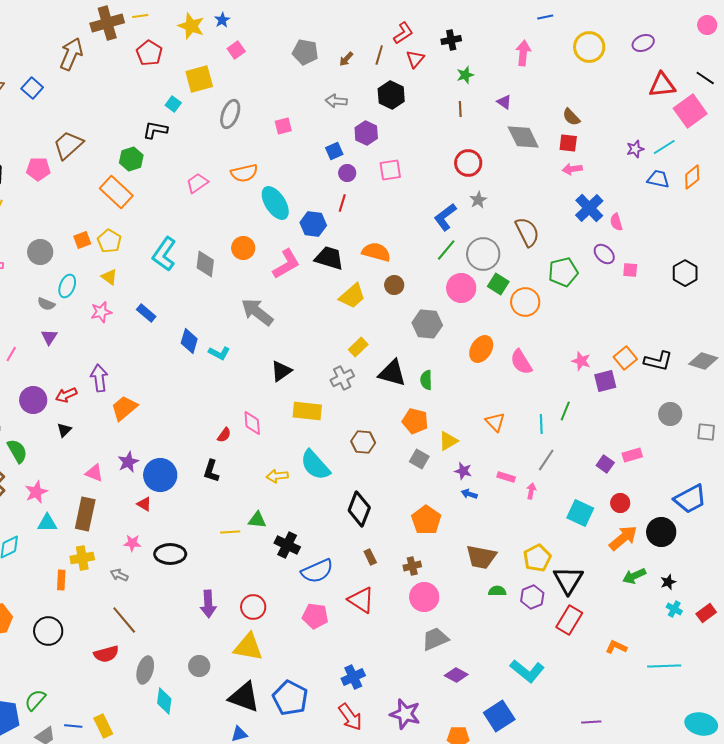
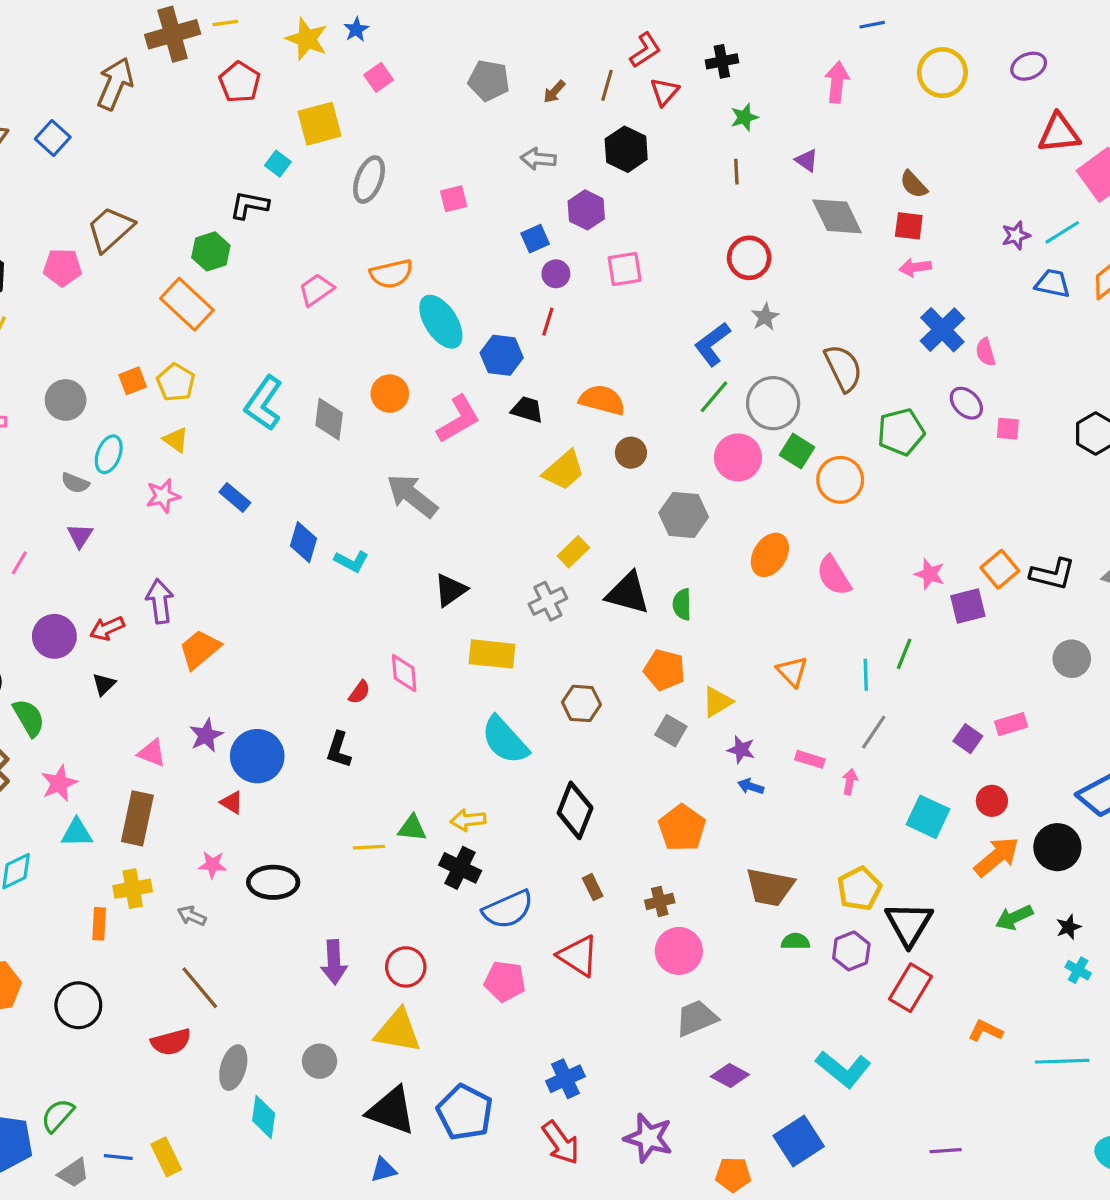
black trapezoid: (329, 258) -> (527, 410), size x0.7
yellow arrow: (277, 476) -> (468, 820), moved

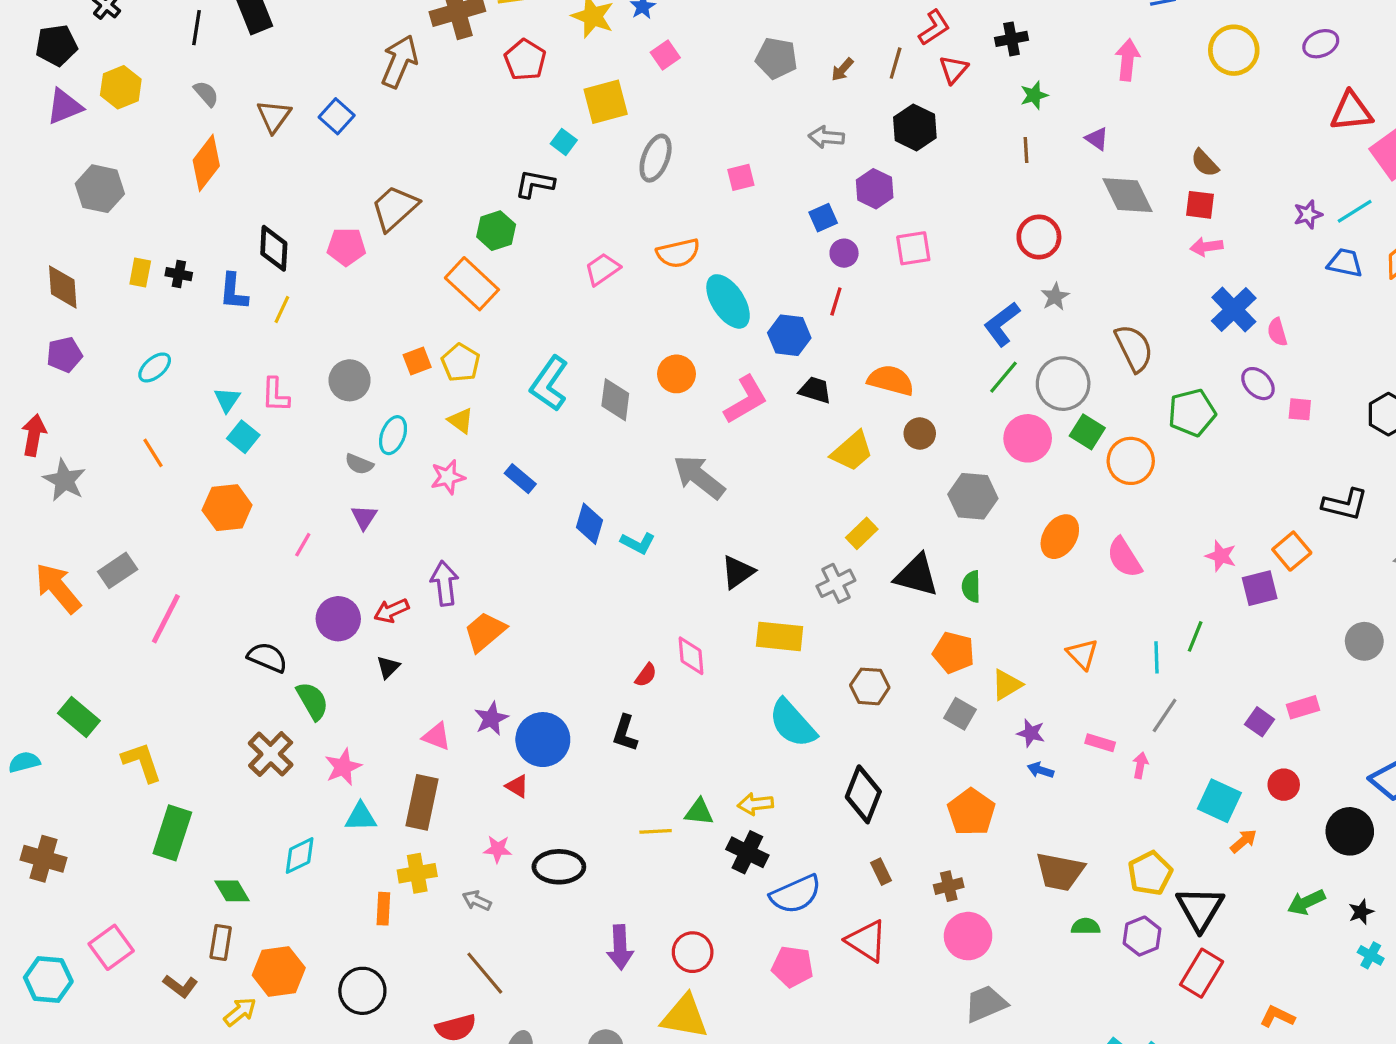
black L-shape: (1053, 574) -> (1345, 504), moved
orange arrow: (997, 857) -> (1243, 841), moved, size x0.6

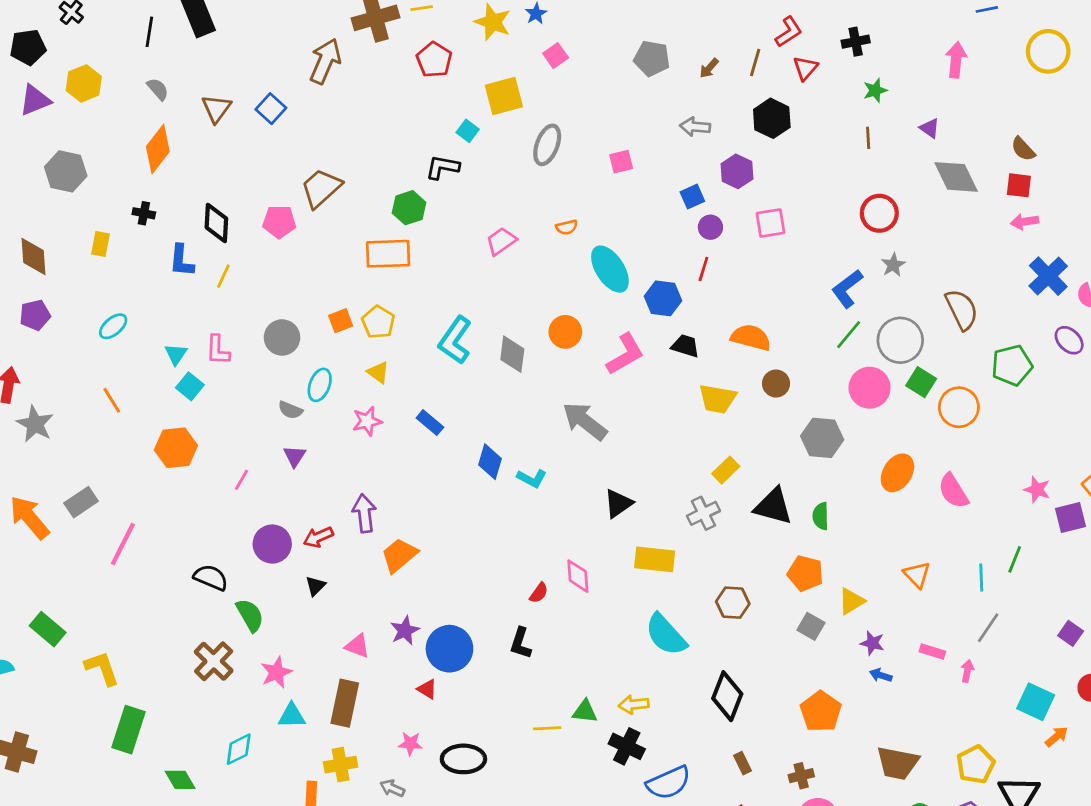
orange semicircle: (678, 253) -> (567, 227), size x0.6
black cross: (179, 274) -> (144, 213), moved
orange rectangle: (472, 284) -> (388, 254), turned -45
yellow trapezoid: (852, 451) -> (717, 399), turned 51

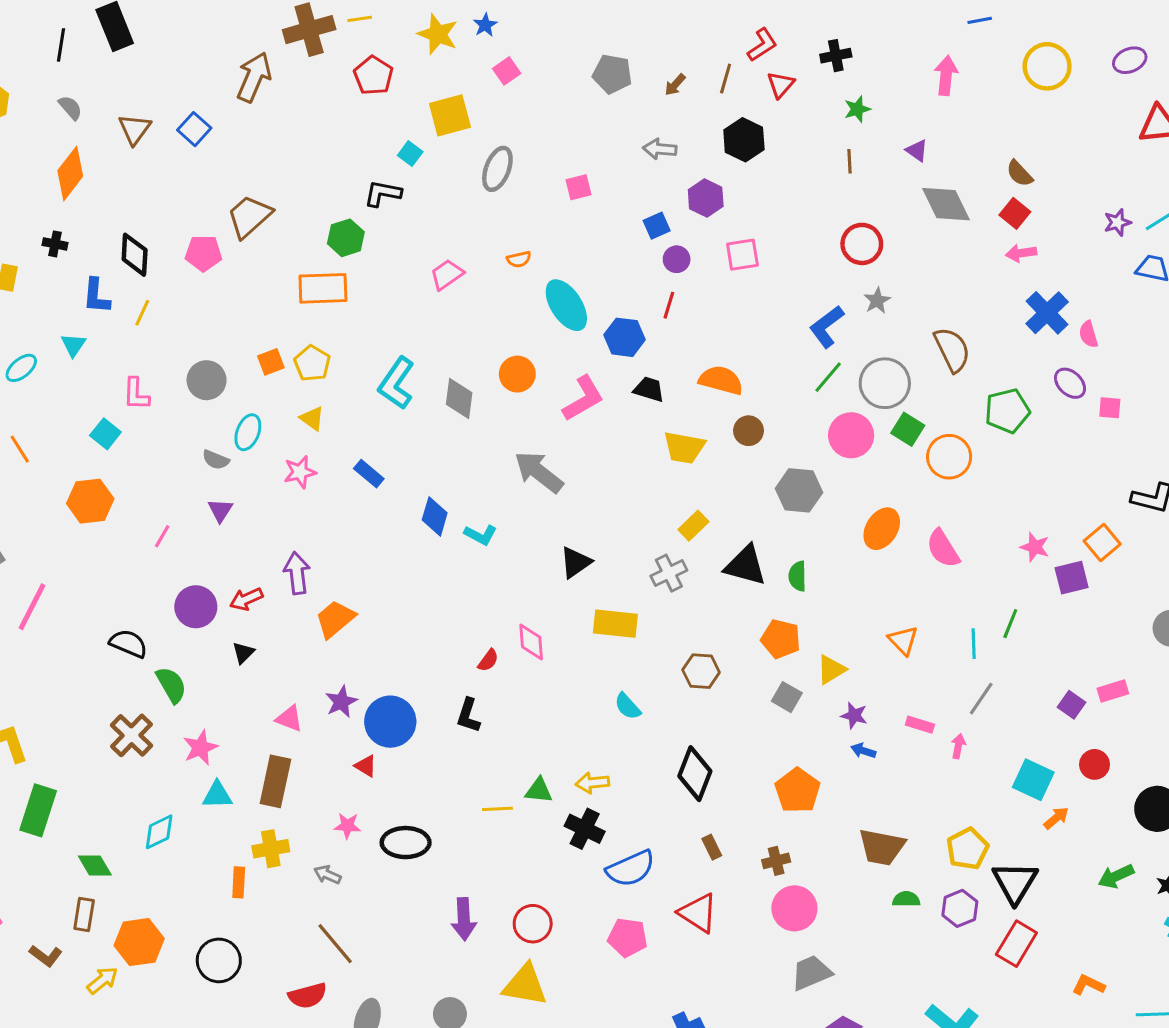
red square: (1019, 185) -> (1015, 213), turned 32
cyan triangle: (176, 354) -> (73, 345), moved
cyan semicircle: (666, 635) -> (628, 706), size x0.6

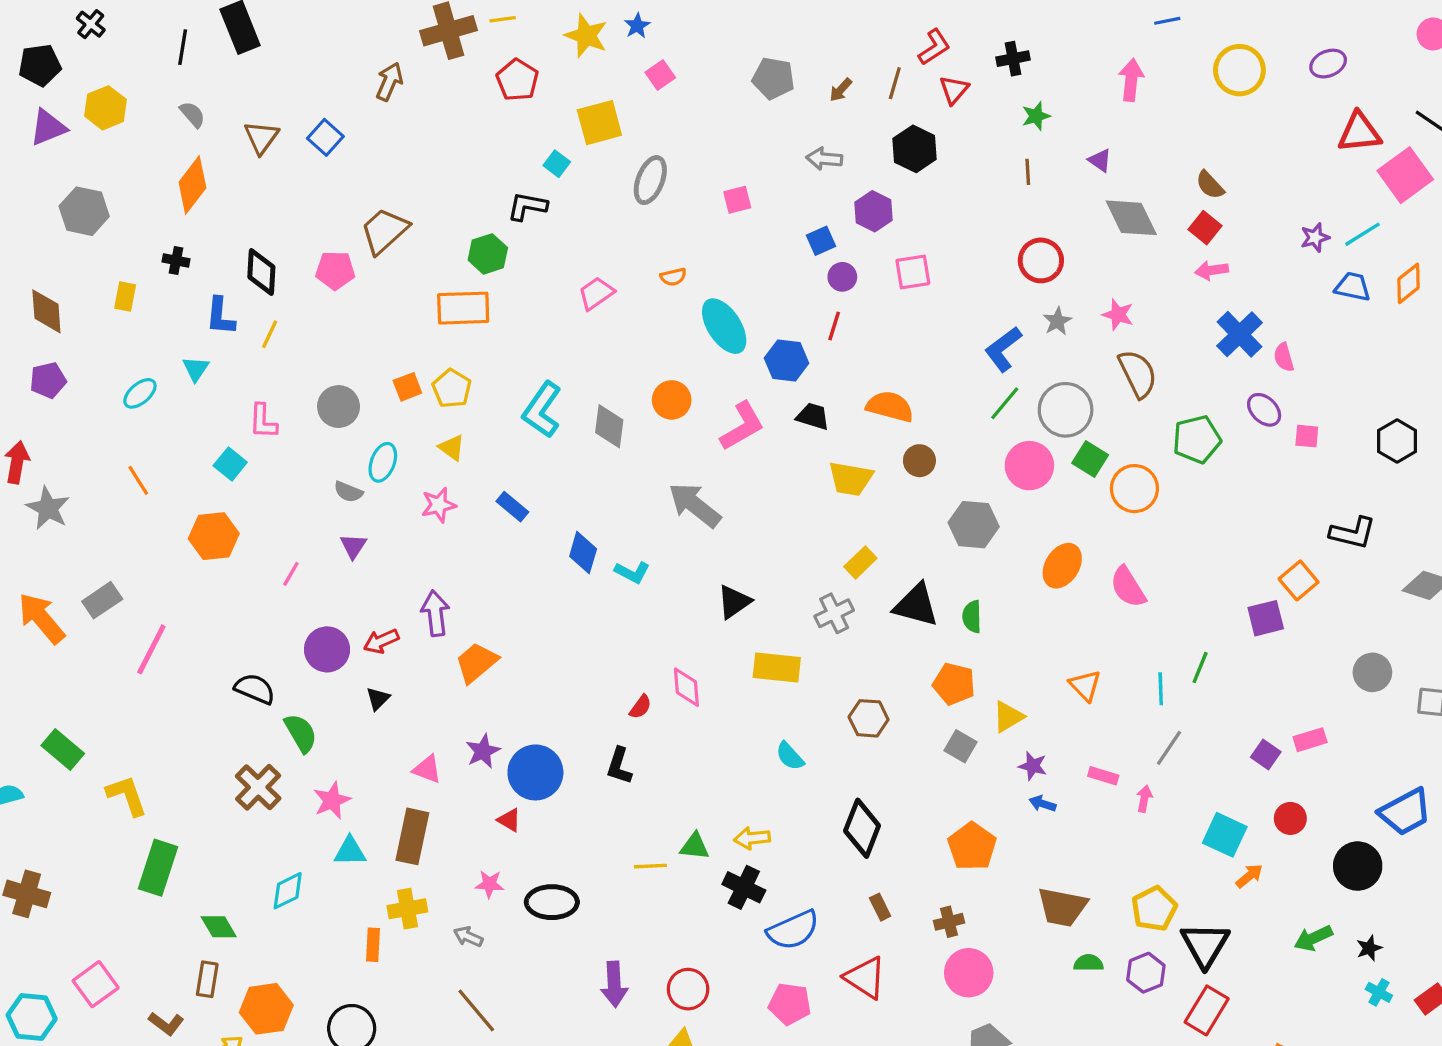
brown arrow: (254, 77) -> (389, 82), size x0.7
pink star: (1035, 547) -> (1118, 315), moved

